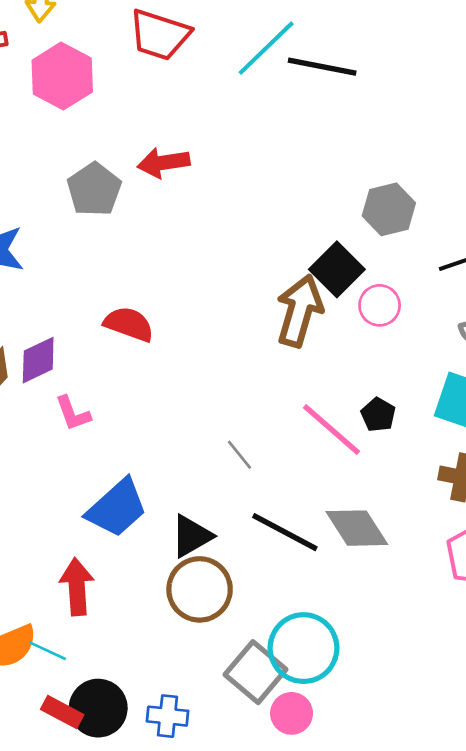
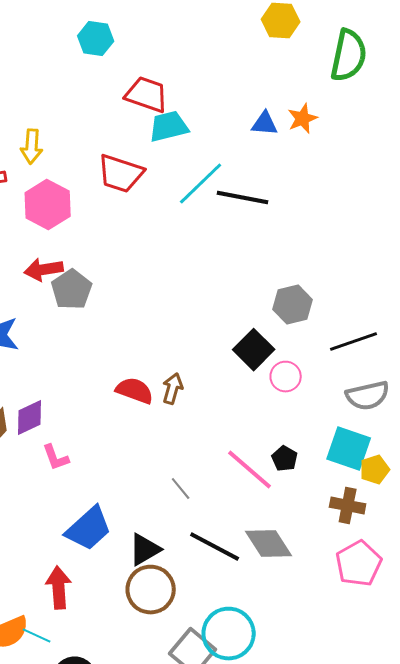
red arrow: (164, 163) -> (44, 270), moved
brown arrow: (300, 311) -> (173, 388), moved, size x0.6
red semicircle: (129, 324) -> (135, 390), moved

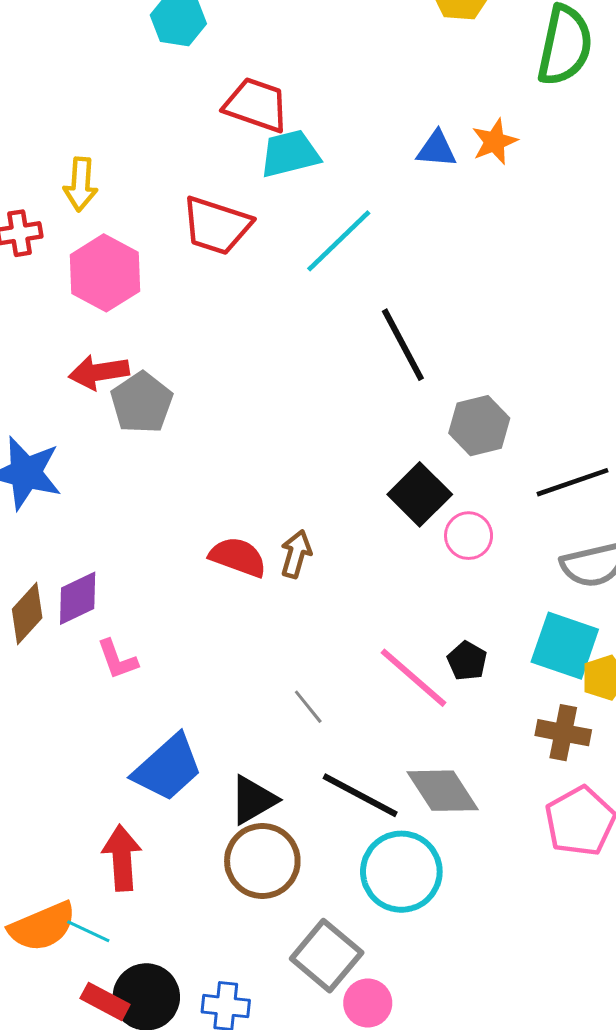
black line: (243, 198) -> (403, 345), moved, turned 51
cyan circle: (229, 634) -> (401, 872), moved

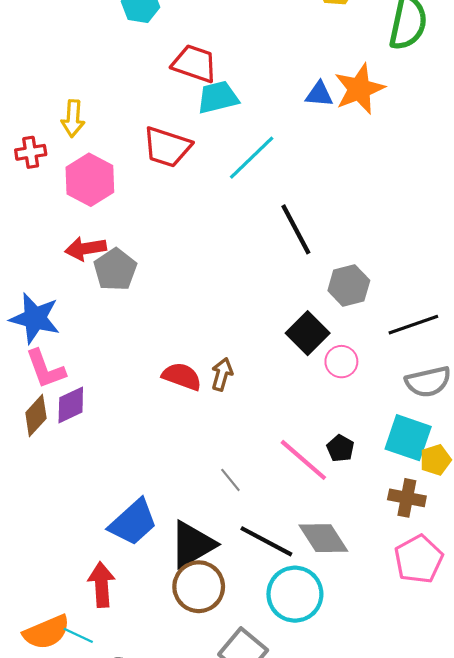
orange star: (495, 142) -> (359, 89), size x1.6
pink L-shape: (117, 659) -> (45, 369), moved, size x1.4
black triangle: (253, 800) -> (192, 544), size x1.4

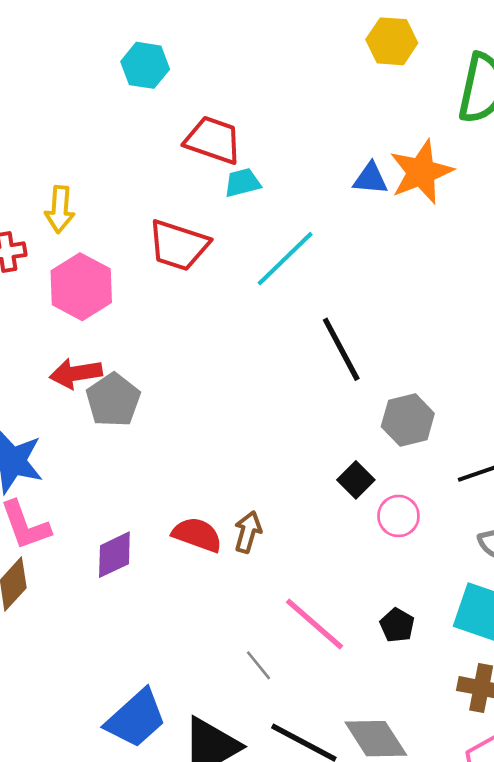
cyan trapezoid: (218, 97) -> (242, 183), size x0.7
black square: (308, 333) -> (356, 480), size x0.7
purple diamond: (71, 405) -> (114, 555), moved
pink line: (303, 460) -> (314, 624), moved

